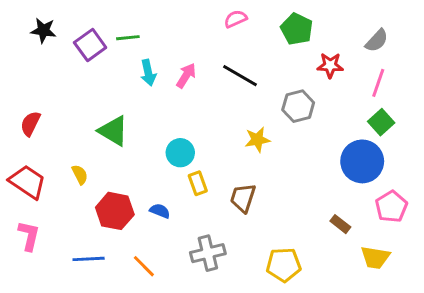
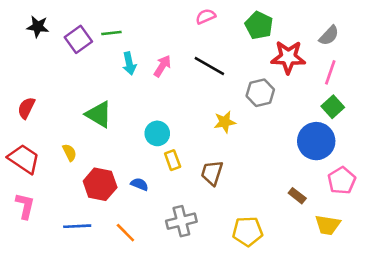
red star: (330, 65) -> (288, 57), size x1.5

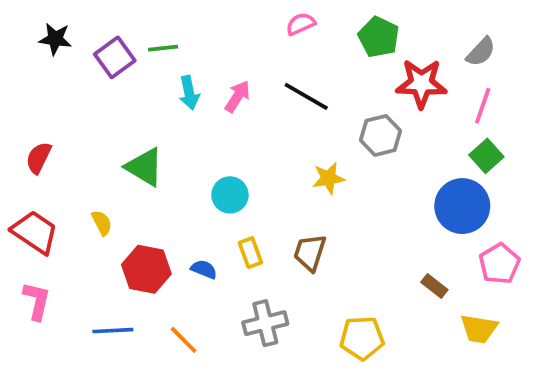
yellow rectangle: (173, 160) -> (250, 253), moved

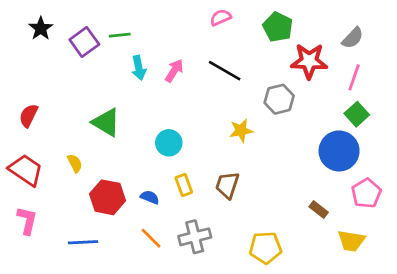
black star: (55, 39) -> (41, 28), turned 30
orange line: (184, 340) -> (151, 238), moved

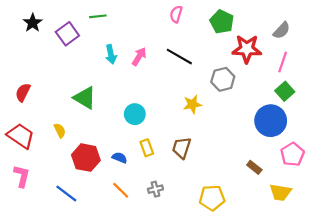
pink semicircle: (221, 17) -> (176, 14), turned -49
green line: (120, 35) -> (98, 16), moved
gray cross: (195, 237) -> (155, 189), size x0.6
blue line: (83, 242) -> (66, 193), turned 40

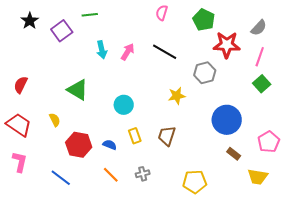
blue circle: (271, 121) -> (227, 120), moved

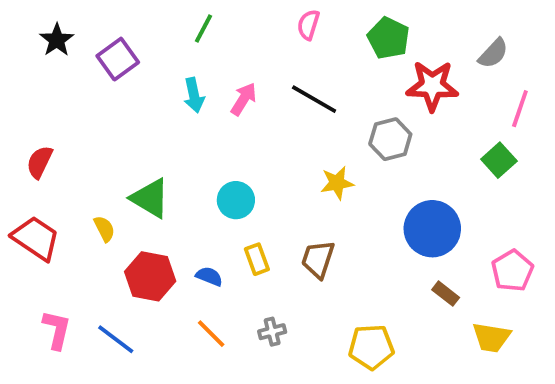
green line: (90, 15) -> (204, 29), moved, turned -56
pink line: (260, 57) -> (520, 109), moved
green triangle: (78, 90) -> (150, 198), moved
pink L-shape: (20, 162) -> (57, 330), moved

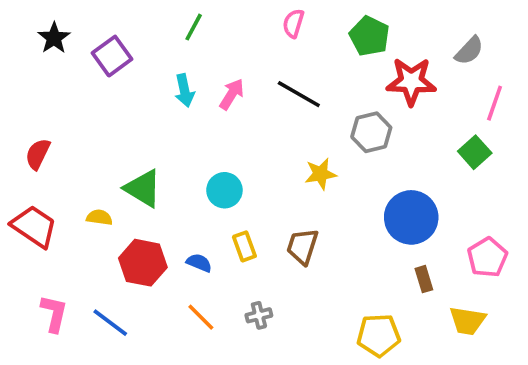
yellow semicircle: (104, 229) -> (99, 217), turned -55
brown rectangle: (446, 294) -> (424, 279), turned 35
yellow pentagon: (371, 347) -> (379, 335), moved

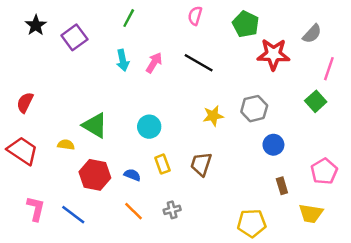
gray hexagon: (371, 132) -> (254, 109), moved
blue circle: (411, 217) -> (273, 145), size x0.6

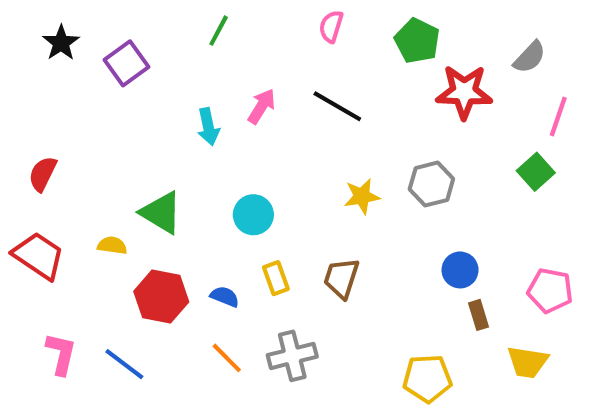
cyan arrow: (123, 60) -> (208, 127), moved
blue circle: (273, 145) -> (460, 270), moved
pink pentagon: (324, 171) -> (550, 290), turned -30
gray cross: (172, 210) -> (292, 356), size x1.6

